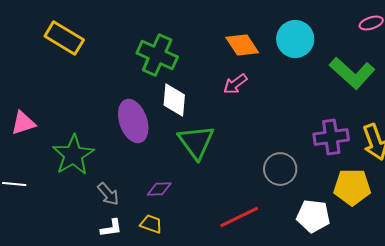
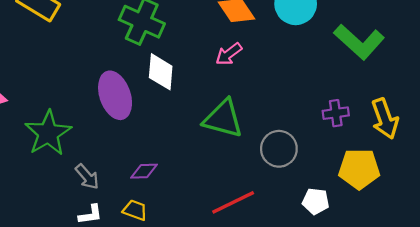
purple cross: (331, 137) -> (336, 113), size x0.7
green triangle: (196, 142) -> (223, 119), moved, turned -39
white pentagon: (313, 216) -> (316, 201), size x0.7

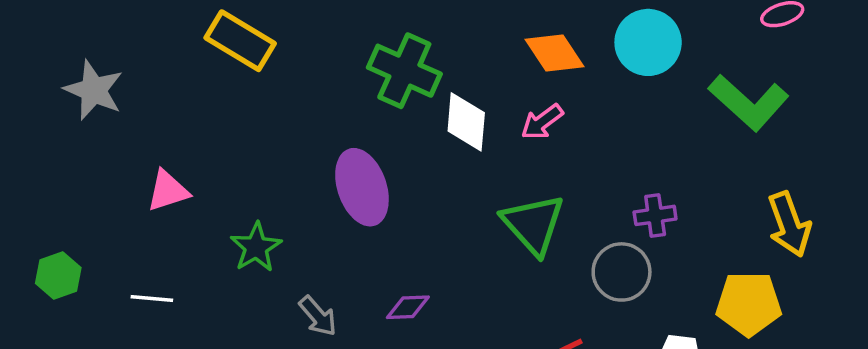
white diamond: (161, 72) -> (466, 122), moved
purple cross: (336, 113) -> (655, 215), moved
green triangle: (223, 119) -> (533, 224), turned 33
green star: (48, 133) -> (256, 247), size x0.7

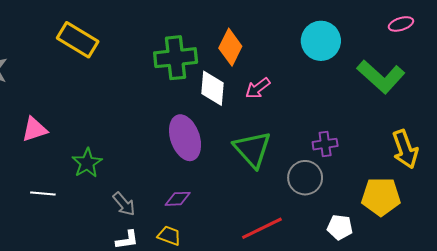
orange diamond: (554, 53) -> (230, 47), moved, turned 60
green cross: (404, 71) -> (176, 58), turned -30
purple ellipse: (362, 187) -> (185, 138), moved
white line: (152, 298) -> (43, 194), moved

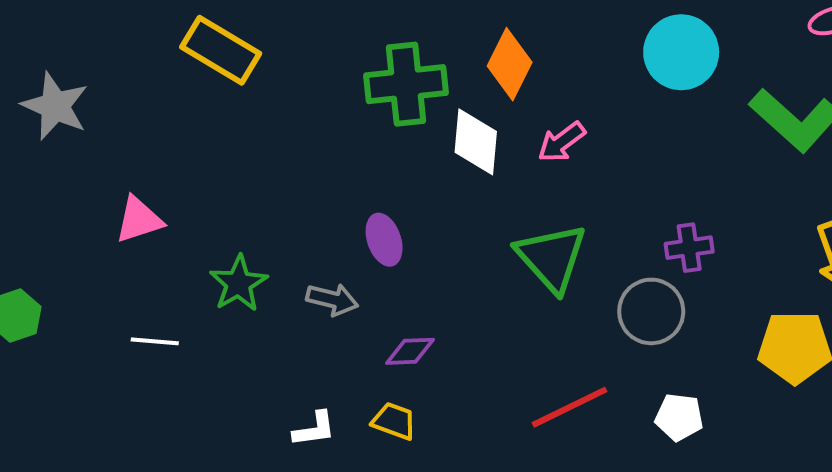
purple ellipse: (185, 138) -> (384, 240), moved, size x0.6
gray arrow: (124, 204) -> (332, 299), moved, turned -35
white pentagon: (340, 227) -> (679, 417), moved

